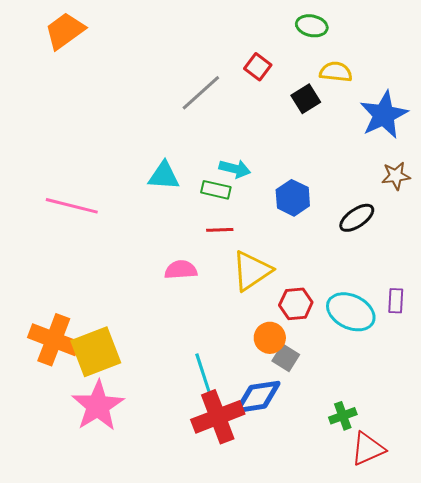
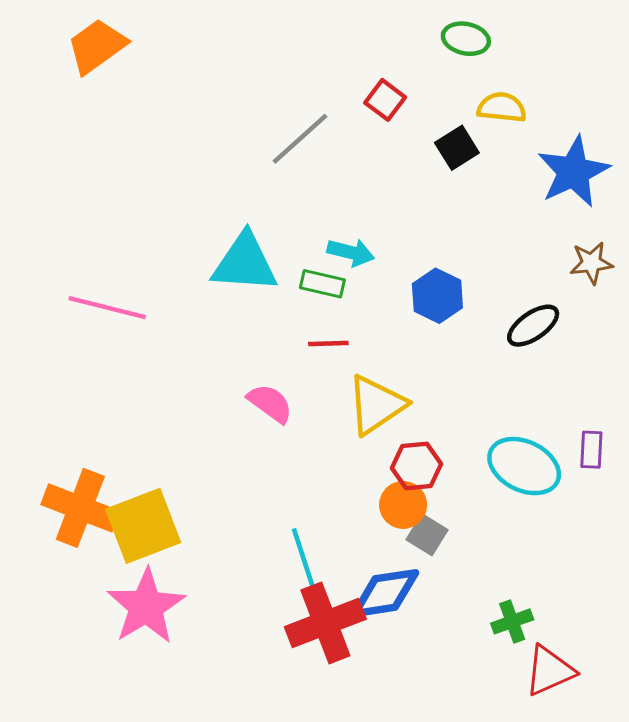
cyan triangle: (164, 176) -> (245, 263), size x1.4
pink semicircle: (181, 270) -> (270, 403), turned 40
red hexagon: (296, 304) -> (417, 466), moved

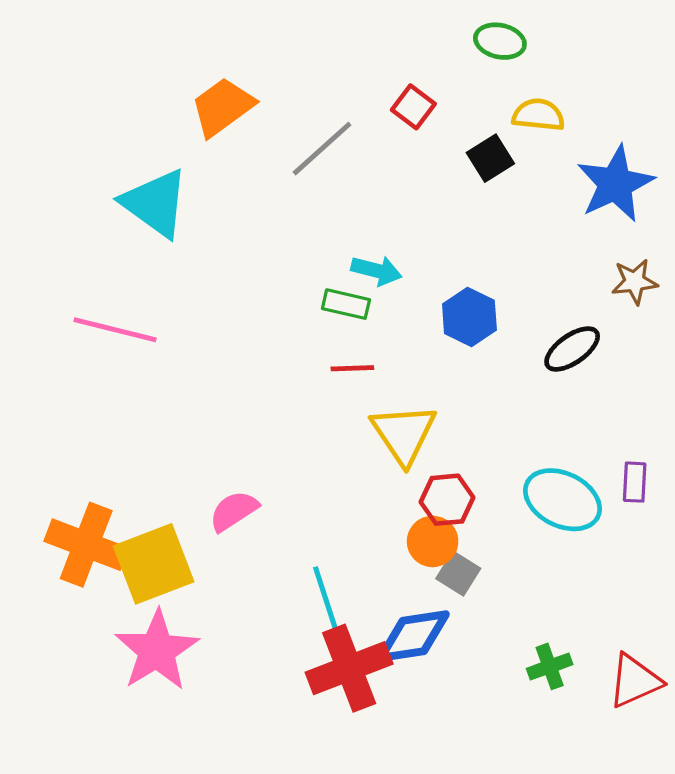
orange trapezoid: (97, 46) -> (223, 107), moved
cyan triangle: (245, 263) -> (155, 203), moved, turned 32
pink semicircle: (270, 403) -> (234, 511), moved, turned -69
yellow triangle: (376, 405) -> (404, 434), turned -30
red triangle: (550, 671) -> (635, 681), moved

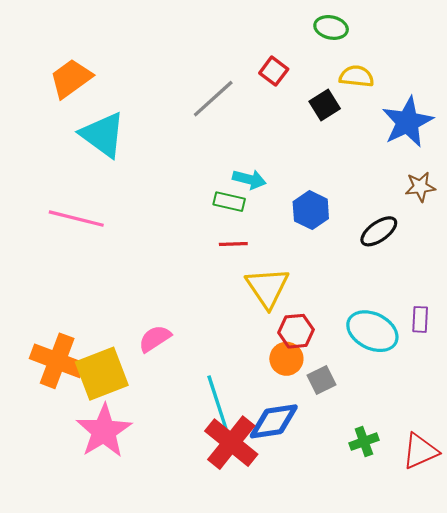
orange trapezoid: (223, 107) -> (71, 78), moved
gray square: (458, 573) -> (321, 380), moved, turned 32
red cross: (349, 668) -> (231, 443), turned -30

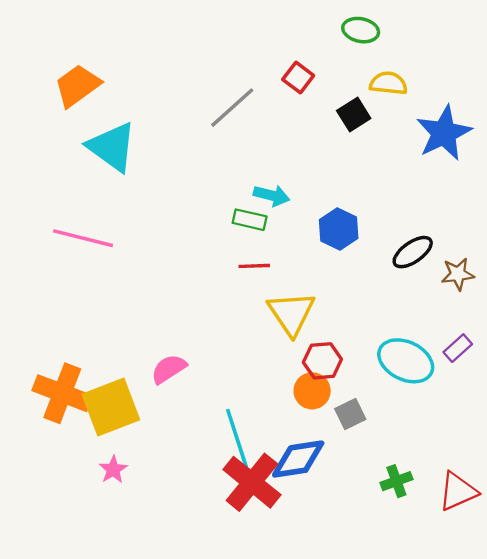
brown star: (420, 187) -> (458, 274), moved
purple rectangle: (420, 319) -> (458, 348), turned 45
pink star: (104, 431) -> (113, 469), size x0.5

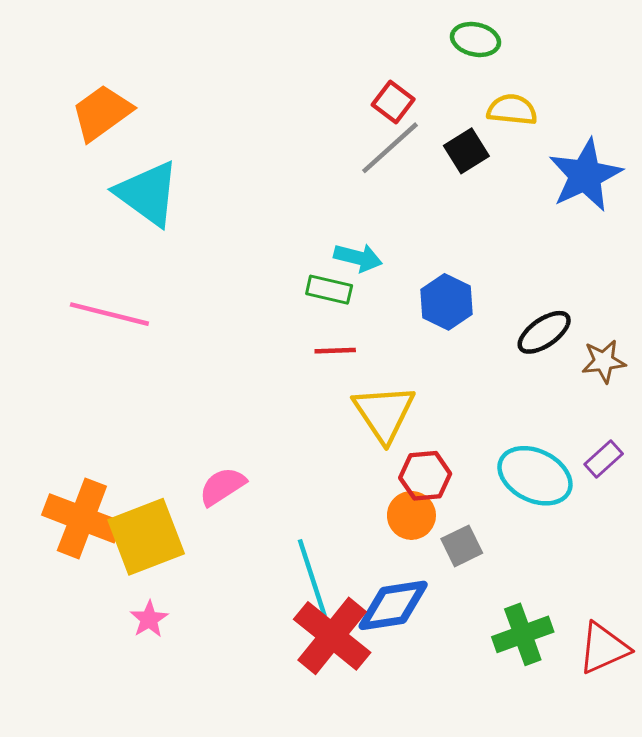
gray line: (232, 108) -> (390, 148), moved
green cross: (396, 481) -> (523, 634), size x1.4

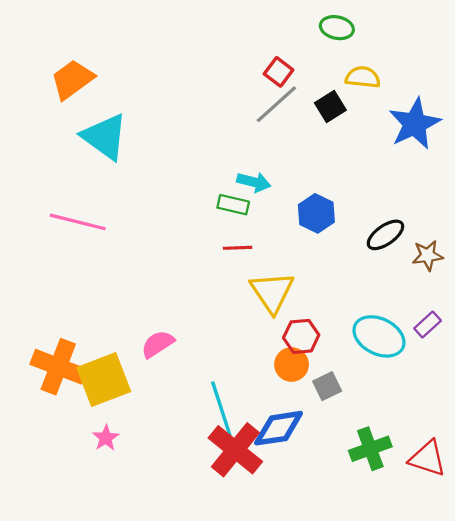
red triangle: (604, 648) -> (428, 458), turned 42

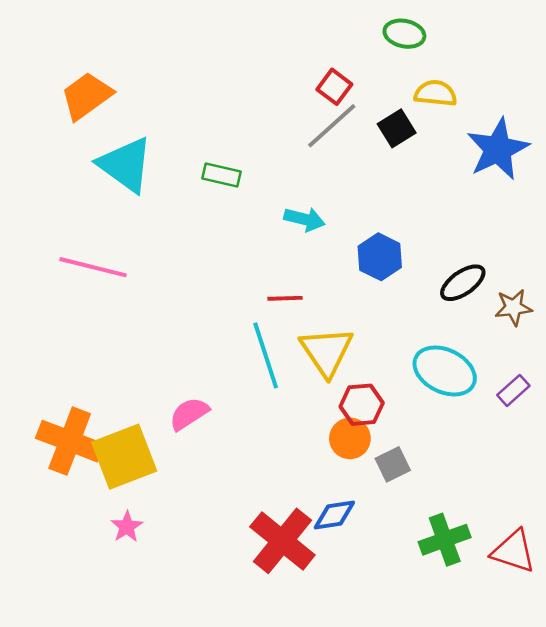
green rectangle: (233, 205) -> (221, 175), moved
cyan ellipse: (379, 336) -> (445, 371), moved
cyan line: (221, 409) -> (266, 355), moved
blue diamond: (279, 428) -> (334, 515), size x0.7

